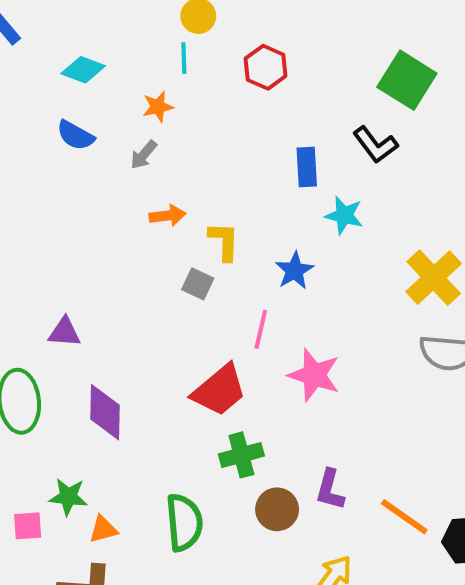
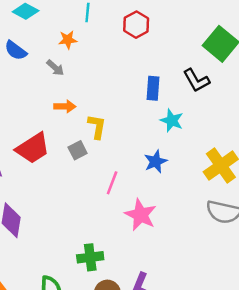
gray arrow: (144, 155) -> (55, 68), turned -96
blue star: (294, 271) -> (156, 162), moved
gray square: (198, 284) -> (78, 150), turned 30
red trapezoid: (219, 390) -> (33, 148), moved

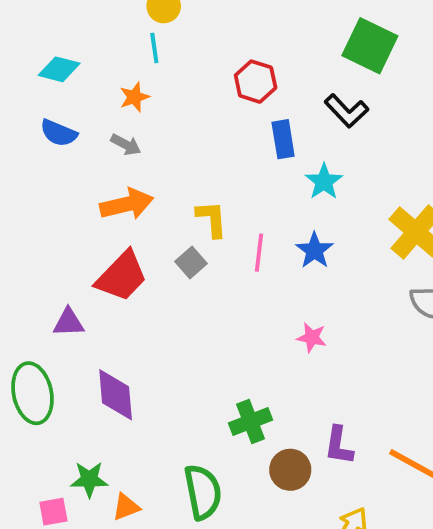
red hexagon: (136, 25) -> (256, 82), moved
orange arrow: (65, 106) -> (127, 204), moved, size x1.5
cyan star: (172, 121) -> (324, 182), turned 30
pink line: (112, 183) -> (259, 253), moved
pink star: (141, 215) -> (312, 338), size x0.6

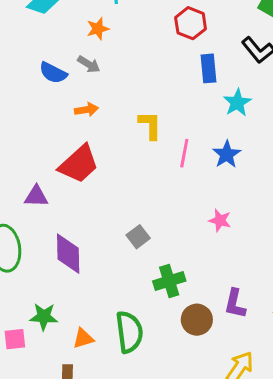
blue semicircle: (59, 133) -> (53, 73), moved
orange arrow: (127, 204) -> (86, 110), size x0.6
gray square: (191, 262) -> (138, 237), moved
orange triangle: (126, 507) -> (83, 338), moved

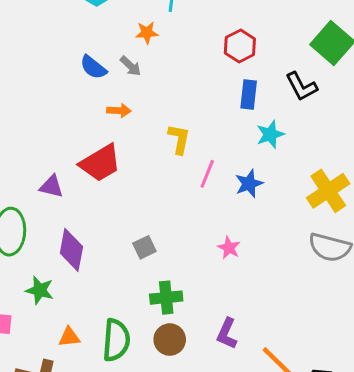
green star: (44, 317) -> (40, 290), moved
brown circle: (197, 320) -> (170, 340), moved

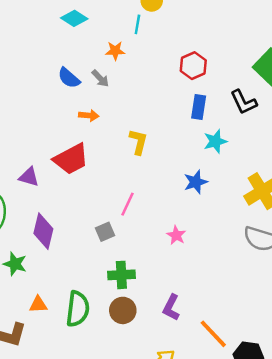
pink line: (207, 174) -> (127, 204), moved

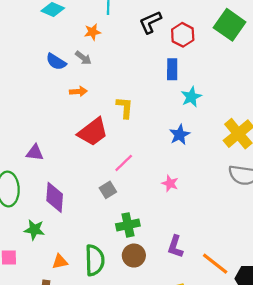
red hexagon: (193, 66) -> (183, 35), moved
black L-shape: (244, 102) -> (150, 22), moved, turned 100
red trapezoid: (71, 159) -> (93, 132), moved
pink line: (127, 204) -> (124, 163), turned 30

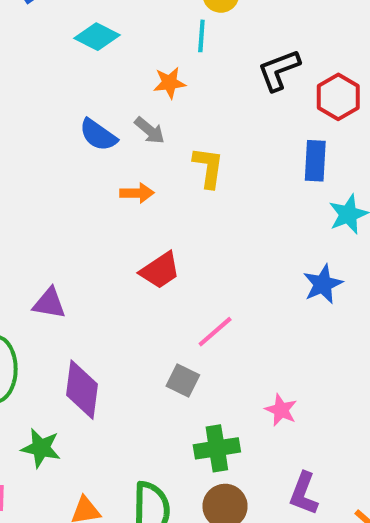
yellow L-shape: (125, 108) -> (208, 167), moved
red trapezoid: (93, 132) -> (160, 270), size x0.7
pink star: (170, 183) -> (281, 410), moved
gray square: (108, 190) -> (183, 380), turned -35

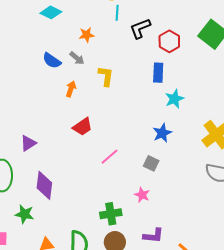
cyan line: (201, 36) -> (117, 13), moved
orange arrow: (137, 193) -> (71, 89), turned -70
purple triangle: (49, 303) -> (28, 143), turned -42
gray square: (183, 380) -> (151, 163), moved
purple L-shape: (304, 493) -> (153, 236), turned -105

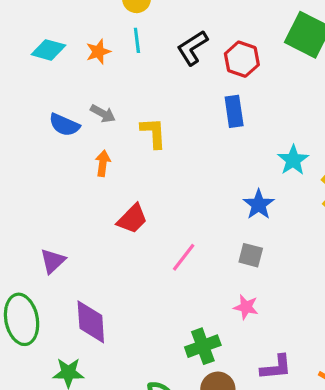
cyan line: (117, 13) -> (137, 40), moved
orange star: (87, 35) -> (98, 52), moved
cyan star: (174, 99) -> (293, 160), moved

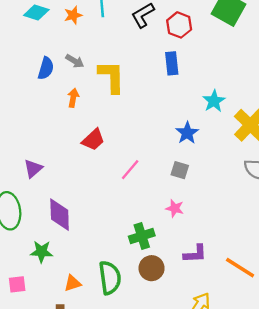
blue semicircle: (64, 125) -> (46, 68), turned -100
yellow L-shape: (153, 133) -> (112, 77), size x1.4

